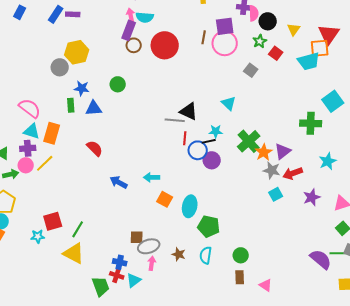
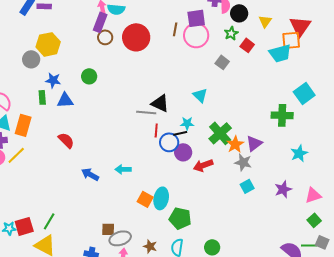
red arrow: (293, 173) -> (203, 165), moved
orange square: (165, 199) -> (145, 199), moved
red square: (53, 221) -> (24, 226), moved

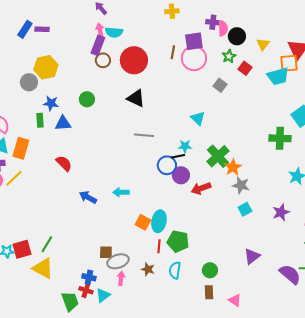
black triangle: (160, 103) -> (136, 98), moved
red line: (156, 130) -> (159, 246), moved
purple triangle: (254, 143) -> (252, 256), moved

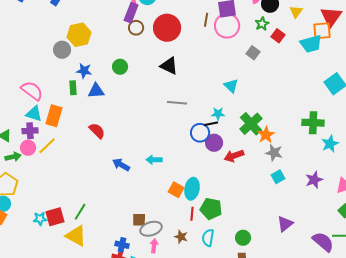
green cross: (280, 138) -> (313, 123), moved

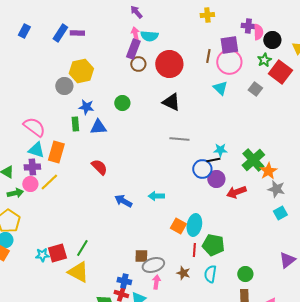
red square: (278, 36) -> (280, 72), size x1.6
cyan triangle: (231, 86) -> (220, 88), moved

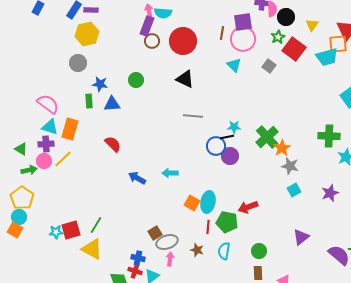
yellow hexagon: (81, 71) -> (87, 34), moved
red arrow: (236, 192) -> (248, 207), moved
brown square: (141, 256) -> (155, 233), turned -32

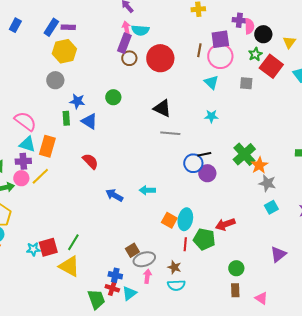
gray square: (269, 66) -> (246, 83), turned -32
black triangle: (185, 79) -> (162, 108), moved
blue triangle: (112, 104) -> (89, 121), turned 36
cyan star: (234, 127) -> (211, 116), moved
cyan semicircle: (224, 251) -> (176, 285), moved, turned -102

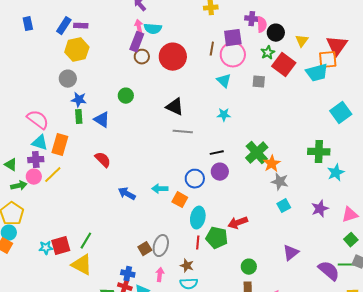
blue rectangle: (15, 25) -> (28, 24), turned -40
blue star: (77, 101) -> (79, 100), moved
blue circle: (193, 163) -> (195, 179), moved
orange square: (169, 220) -> (180, 200), moved
gray ellipse: (144, 259) -> (161, 246), moved, turned -55

